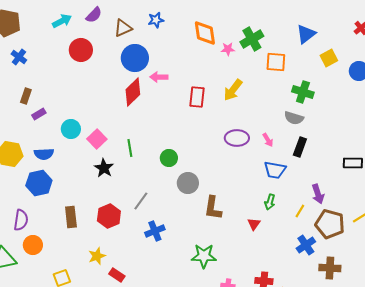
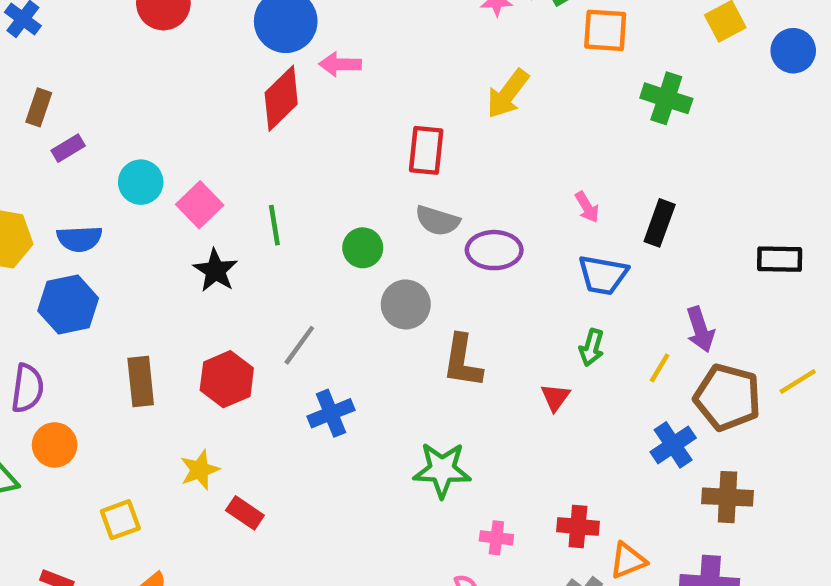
red rectangle: (197, 97) -> (426, 150), moved
gray semicircle: (294, 118) -> (437, 221), moved
purple ellipse: (237, 138) -> (494, 250), moved

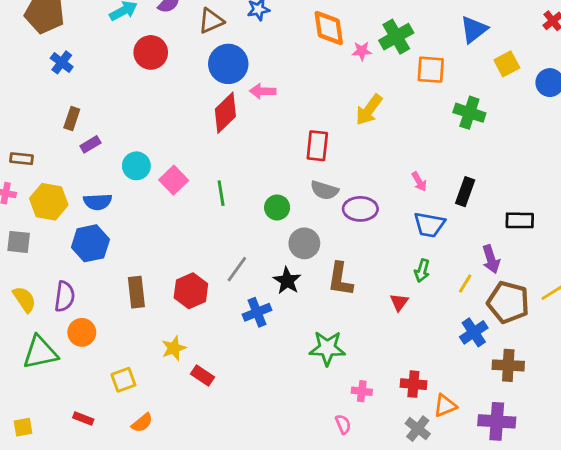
black rectangle: (780, 259) -> (520, 220), moved
black star: (215, 270) -> (287, 281), moved

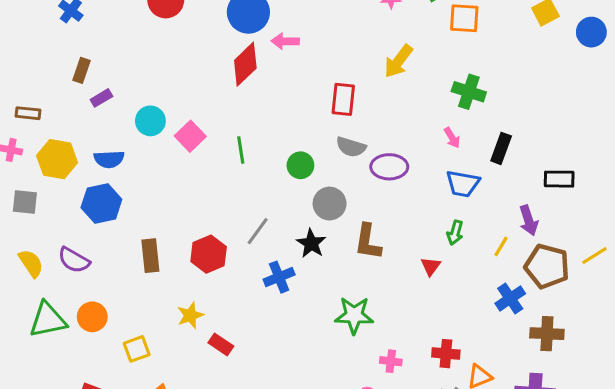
green cross: (469, 113) -> (469, 92), moved
purple semicircle: (65, 296) -> (74, 260), turned 112
orange circle: (82, 332) -> (92, 317), moved

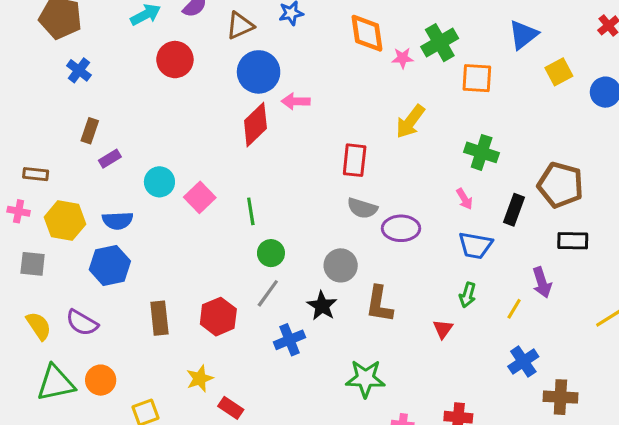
green circle: (300, 165) -> (271, 253), moved
brown pentagon: (547, 266) -> (560, 185), moved

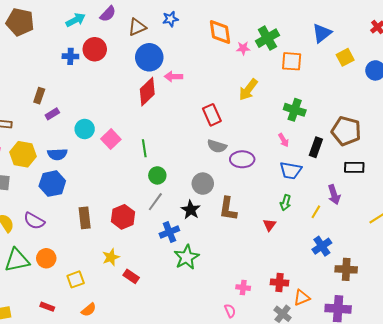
blue cross: (79, 70) -> (70, 56), moved, turned -35
red rectangle: (355, 160) -> (212, 115), turned -30
green star: (365, 378) -> (187, 257), moved, turned -30

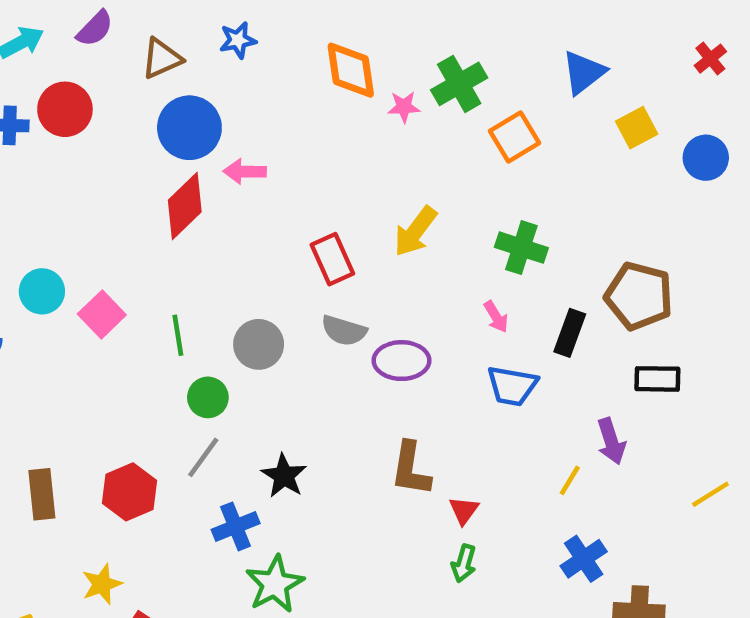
orange square: (292, 61) -> (514, 137), turned -35
yellow arrow: (248, 90) -> (415, 231), moved
gray circle: (203, 184) -> (259, 344), moved
green arrow: (286, 203) -> (464, 563), moved
brown L-shape: (228, 209) -> (411, 469), moved

